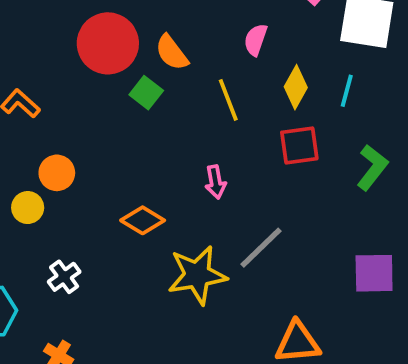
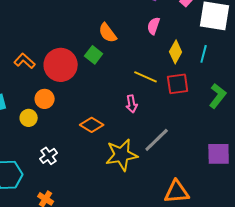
red circle: (108, 43) -> (61, 65), moved
yellow line: (228, 100) -> (146, 77), moved, turned -45

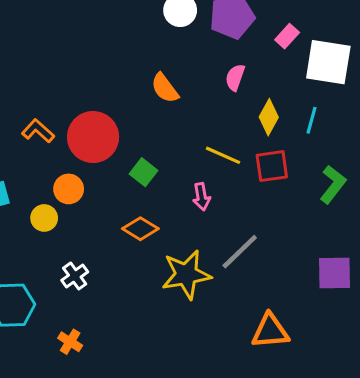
green square: (94, 55) -> (143, 172), moved

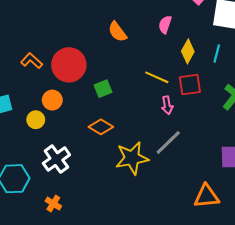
green square: (143, 172) -> (103, 89), turned 30
pink arrow: (202, 197) -> (167, 105), moved
white cross: (75, 276) -> (56, 159), size x1.5
orange triangle: (270, 331) -> (206, 196), moved

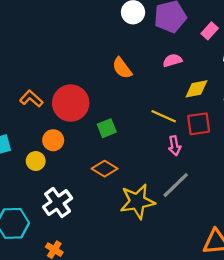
pink semicircle: (165, 25) -> (172, 60), turned 54
yellow diamond: (188, 51) -> (196, 89), turned 50

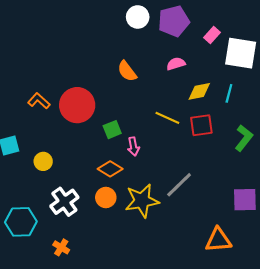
orange circle: (53, 140) -> (106, 197), moved
pink arrow: (175, 146) -> (133, 147), moved

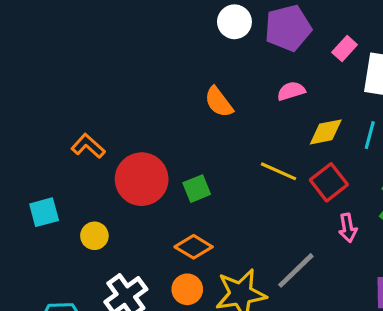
red circle: (77, 105) -> (142, 179), moved
red square: (201, 125) -> (329, 182), turned -30
pink arrow: (133, 147) -> (348, 228), moved

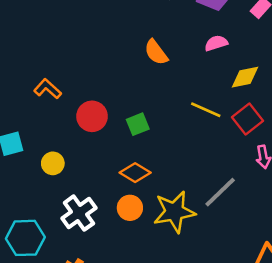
red circle: (142, 179) -> (92, 116), size x0.7

